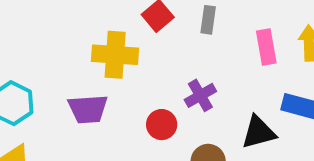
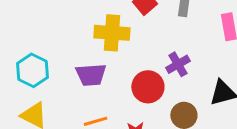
red circle: (162, 125) -> (148, 87), size x1.4

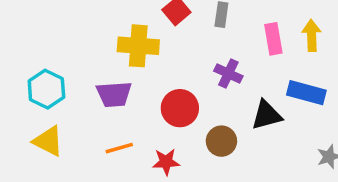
purple cross: (178, 64) -> (228, 73), moved, turned -35

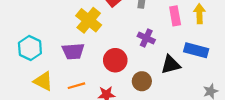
yellow cross: (138, 46) -> (89, 20), turned 35
yellow triangle: (48, 141) -> (43, 81), moved

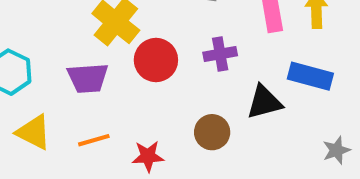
purple cross: (146, 38) -> (220, 54), turned -35
red circle: (115, 60) -> (156, 60), moved

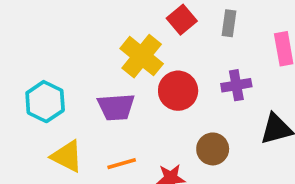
brown circle: (212, 132) -> (213, 149), moved

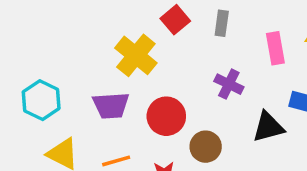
purple cross: (236, 85) -> (229, 84), turned 36
red circle: (178, 91) -> (166, 116), moved

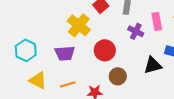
purple cross: (229, 84) -> (136, 31), moved
red circle: (166, 116) -> (105, 50), moved

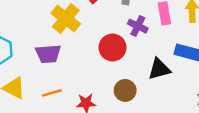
red circle: (105, 50) -> (113, 47), moved
brown circle: (118, 76) -> (125, 90), moved

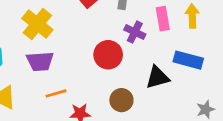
yellow cross: (66, 18) -> (37, 24), moved
orange line: (52, 93) -> (56, 93), moved

